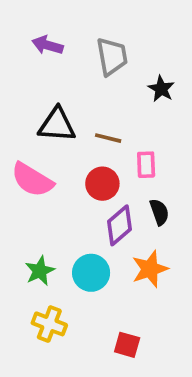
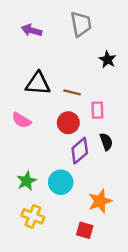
gray trapezoid: (112, 57) -> (81, 24), moved
pink semicircle: (32, 180) -> (21, 120), size x0.7
orange star: (150, 269) -> (100, 201), moved

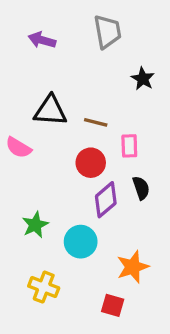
pink semicircle: (21, 120) -> (18, 148), moved
green star: (27, 181) -> (35, 225), moved

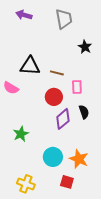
purple arrow: (42, 40) -> (24, 15), moved
cyan circle: (81, 242) -> (53, 157), moved
orange star: (133, 267) -> (79, 159), turned -30
yellow cross: (44, 287) -> (26, 184), moved

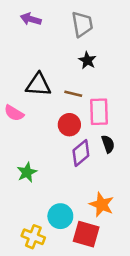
black star: (85, 47) -> (87, 60), moved
pink rectangle: (77, 87) -> (99, 112), size x1.5
cyan circle: (53, 157) -> (60, 216), moved
red square: (67, 182) -> (86, 234), size x1.5

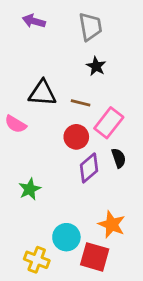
pink rectangle: (99, 112) -> (109, 123), turned 40

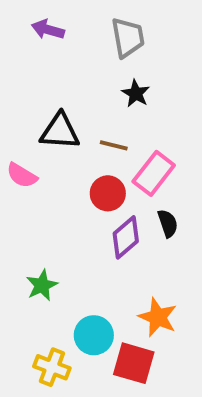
green star: (30, 189) -> (42, 285), moved

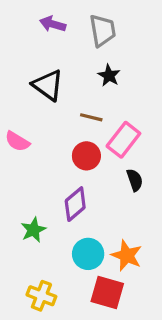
purple arrow: (48, 30) -> (53, 24), moved
black triangle: (60, 131) -> (48, 85), moved, turned 32
purple diamond: (126, 237) -> (75, 204), moved
cyan circle: (94, 335) -> (88, 254), moved

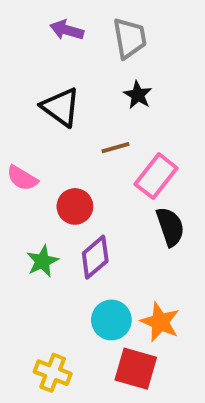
brown line: (91, 117) -> (115, 148), turned -30
red circle: (86, 156) -> (75, 206), moved
black semicircle: (135, 180) -> (170, 227), size x1.4
green star: (33, 230) -> (42, 261), moved

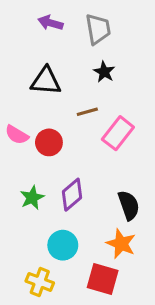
black triangle: (61, 107) -> (46, 81), turned -32
red circle: (75, 206) -> (49, 142), moved
black semicircle: (170, 227) -> (129, 205), moved
cyan circle: (111, 320) -> (63, 245), moved

